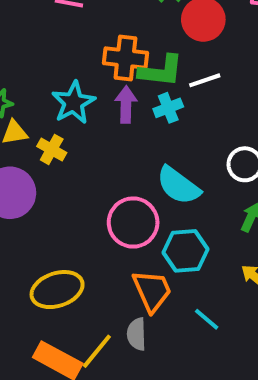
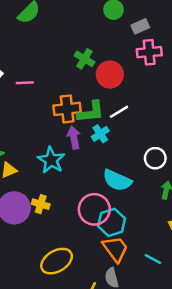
cyan star: (73, 103) -> (51, 160), moved
yellow cross: (52, 149) -> (41, 204), moved
cyan hexagon: (186, 251) -> (112, 222), moved

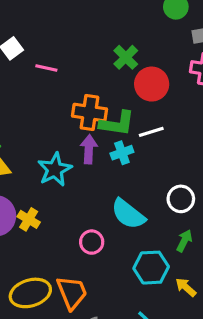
pink circle: (94, 209) -> (92, 242), size x0.6
cyan hexagon: (112, 222) -> (151, 268), moved
orange trapezoid: (115, 249) -> (72, 293), moved

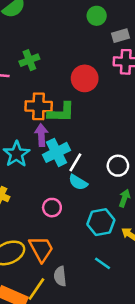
green cross: (126, 57) -> (29, 60), moved, turned 30
white line: (151, 132) -> (75, 162), moved, turned -36
cyan cross: (122, 153) -> (57, 152), moved, size x1.5
cyan semicircle: (128, 214) -> (78, 182), size x0.7

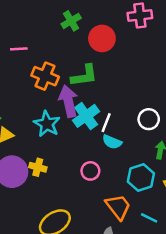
green cross: (29, 60) -> (71, 21), moved
orange cross: (39, 106) -> (45, 76), moved, turned 30
purple arrow: (41, 135) -> (68, 101), size x1.4
orange trapezoid: (41, 249) -> (118, 207), moved

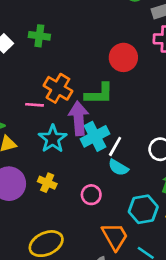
green cross: (71, 21) -> (39, 36), moved, turned 30
pink line: (19, 49) -> (35, 105), moved
yellow cross: (38, 167) -> (47, 183), moved

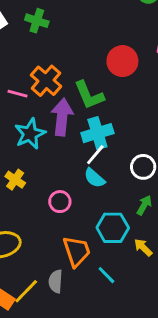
green L-shape: (99, 94) -> (89, 95), turned 56
cyan cross: (95, 136) -> (97, 133), moved

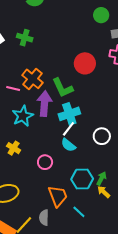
green arrow: (144, 205) -> (101, 178), moved

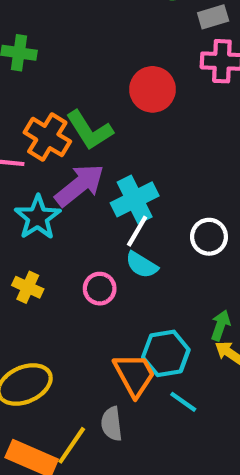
green L-shape: (63, 88) -> (90, 130), moved
purple arrow: (44, 104) -> (80, 185), turned 55
pink circle: (45, 162) -> (100, 289), moved
cyan hexagon: (82, 179) -> (166, 353), moved

